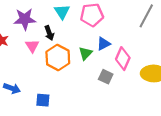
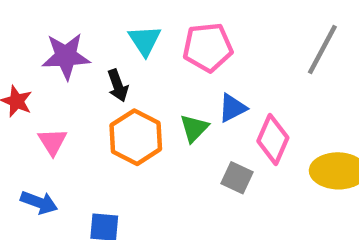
pink triangle: (32, 46) -> (52, 142), moved

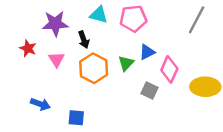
cyan triangle: (145, 40) -> (99, 15), turned -42
pink triangle: (52, 142) -> (56, 59), moved

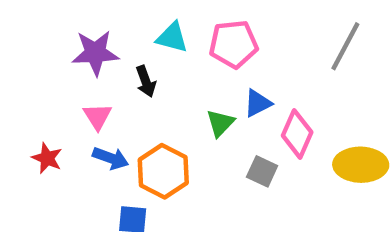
red star: (28, 48) -> (47, 158), moved
orange hexagon: (94, 68) -> (163, 171), moved
blue arrow: (40, 104) -> (111, 158), moved

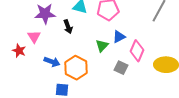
pink triangle: (97, 116) -> (34, 37), moved
red star: (47, 158) -> (19, 51), moved

